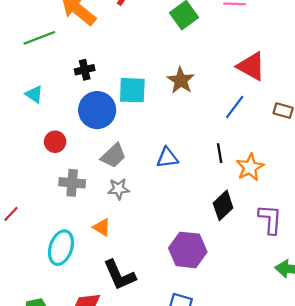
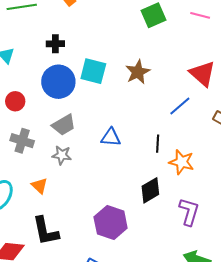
orange star: (250, 167) -> (182, 162), turned 30

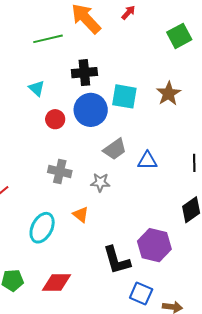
black cross: (55, 44) -> (84, 73), size x1.4
red circle: (15, 101) -> (55, 119), moved
gray trapezoid: (64, 125) -> (115, 149), moved
black L-shape: (46, 231) -> (117, 260), moved

